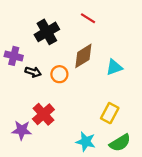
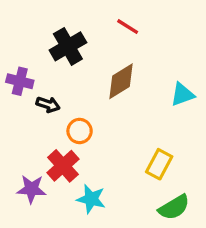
cyan triangle: (114, 67) -> (182, 95), moved
orange circle: (59, 74) -> (80, 131), moved
cyan star: (86, 142) -> (91, 199), moved

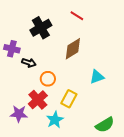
cyan triangle: (182, 95) -> (97, 77), moved
yellow rectangle: (159, 164) -> (69, 99), moved
cyan star: (91, 199) -> (55, 120), turned 30

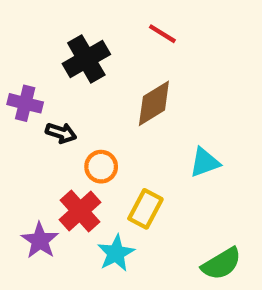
purple star: (19, 114) -> (40, 241), turned 30

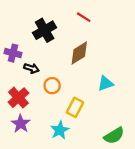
red cross: (80, 211) -> (18, 98), moved

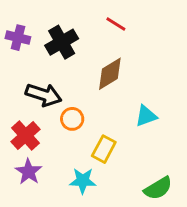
purple cross: (13, 53) -> (18, 38), moved
black arrow: (31, 68) -> (44, 95), size x1.6
cyan star: (60, 130) -> (83, 181), turned 30

